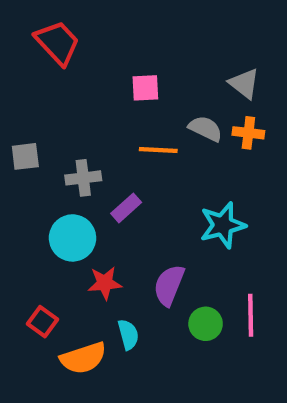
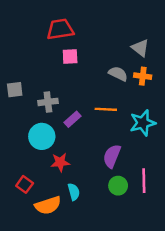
red trapezoid: (57, 43) -> (60, 29), moved, turned -56
pink square: (145, 88) -> (70, 56), moved
orange line: (158, 150) -> (106, 109), moved
cyan star: (223, 225) -> (143, 123), moved
purple semicircle: (169, 285) -> (112, 156), moved

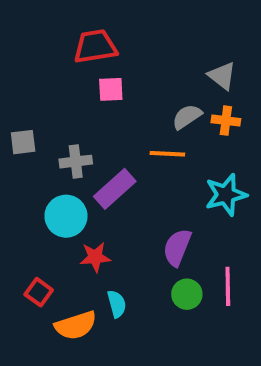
gray semicircle: (118, 74) -> (187, 117), turned -60
orange line: (106, 109) -> (167, 154), moved
purple rectangle: (73, 119) -> (115, 189), size x1.5

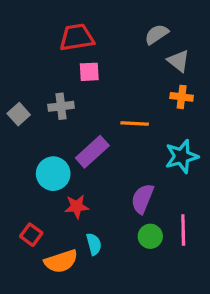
gray semicircle: (187, 117) -> (157, 34), moved
gray square: (23, 142) -> (19, 114), turned -35
gray cross: (76, 162) -> (61, 106), moved

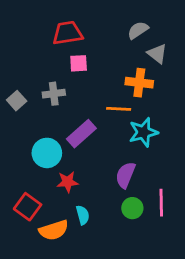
orange cross: (182, 97) -> (139, 83), moved, size x1.4
cyan star: (182, 156) -> (143, 132), moved
red square: (31, 235) -> (28, 207), size x1.4

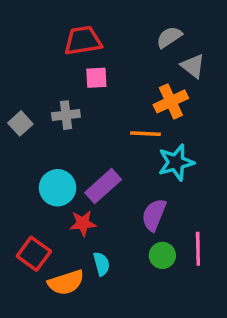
orange cross: (139, 83) -> (171, 101), turned -32
purple rectangle: (81, 134) -> (103, 186), moved

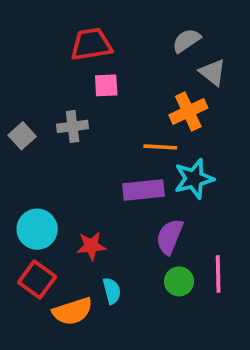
purple rectangle: (103, 186) -> (144, 190), moved, turned 36
cyan circle: (58, 188) -> (37, 229), moved

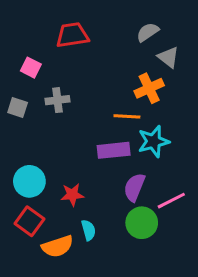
pink square: (106, 85) -> (31, 68), moved, turned 30
gray square: (22, 136) -> (18, 107), turned -30
pink line: (218, 274) -> (171, 201), moved, turned 64
green circle: (179, 281) -> (142, 223), size x1.4

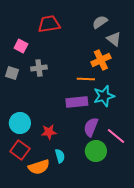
pink line: (171, 201) -> (116, 136), turned 66

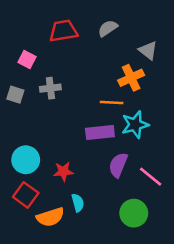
gray semicircle: (100, 22) -> (108, 28), moved
green circle: (96, 151) -> (134, 213), moved

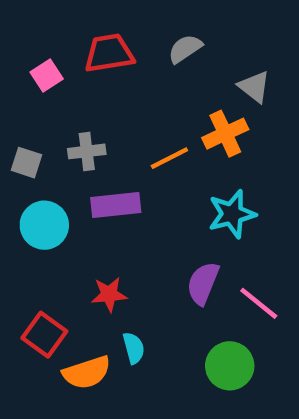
pink square: (27, 60) -> (47, 75), moved, turned 30
orange line: (112, 102) -> (169, 158), moved, turned -30
purple rectangle: (100, 132) -> (116, 205), moved
cyan circle: (26, 160) -> (44, 225), moved

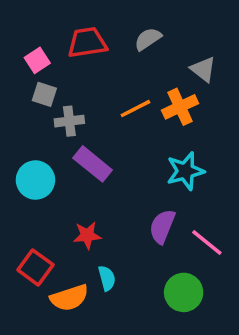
orange line: (169, 158) -> (135, 109), moved
gray square: (26, 163) -> (44, 94), moved
purple rectangle: (116, 205) -> (93, 164), turned 45

